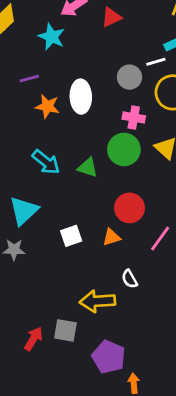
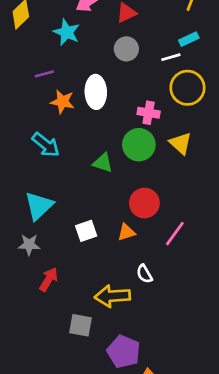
gray circle: (130, 77) -> (126, 49), moved
cyan arrow: (46, 162) -> (46, 145), moved
red arrow: (33, 339) -> (49, 279), moved

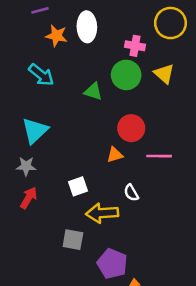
white square: (86, 231) -> (78, 186), moved
pink line: (175, 234) -> (159, 156), turned 55
red arrow: (49, 279) -> (29, 198), moved

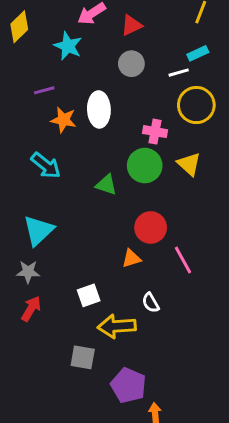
pink line: (159, 156) -> (183, 260), turned 60

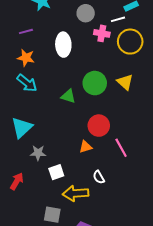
orange star: (64, 120) -> (26, 58), moved
pink cross: (155, 132) -> (102, 33), moved
gray star: (28, 272) -> (38, 153), moved

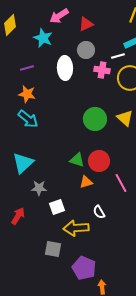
white ellipse: (63, 45) -> (65, 68), moved
green triangle: (68, 96) -> (77, 160), moved

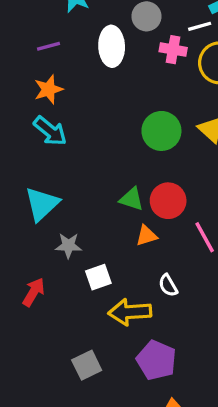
orange star: (27, 94) -> (49, 89), turned -30
gray square: (53, 249) -> (87, 365), moved, turned -36
purple pentagon: (84, 268) -> (156, 360), moved

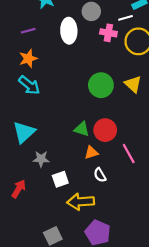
white semicircle: (168, 285) -> (100, 175), moved

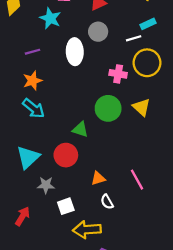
pink cross: (108, 33) -> (118, 74), moved
green triangle: (82, 129) -> (80, 129), moved
red circle: (105, 130) -> (66, 155), moved

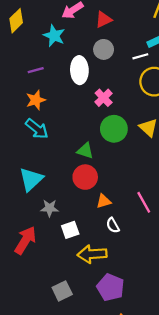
pink cross: (118, 74) -> (104, 98), moved, turned 36
red circle: (66, 155) -> (85, 177), moved
red arrow: (22, 216) -> (25, 240), size x1.4

